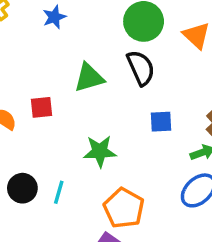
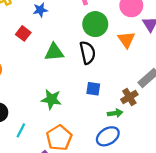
red square: (41, 107) -> (23, 33), moved, turned 32
cyan line: (59, 192) -> (21, 130), moved

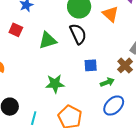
green arrow: (115, 113) -> (107, 82), moved

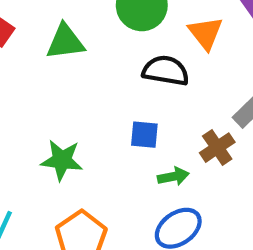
black semicircle: (78, 34) -> (166, 71), moved, turned -65
green triangle: (48, 40) -> (65, 42), moved

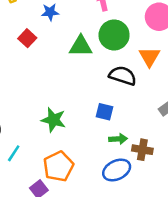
green triangle: (65, 42) -> (81, 46), moved
brown cross: (217, 148) -> (142, 150), moved, turned 36

